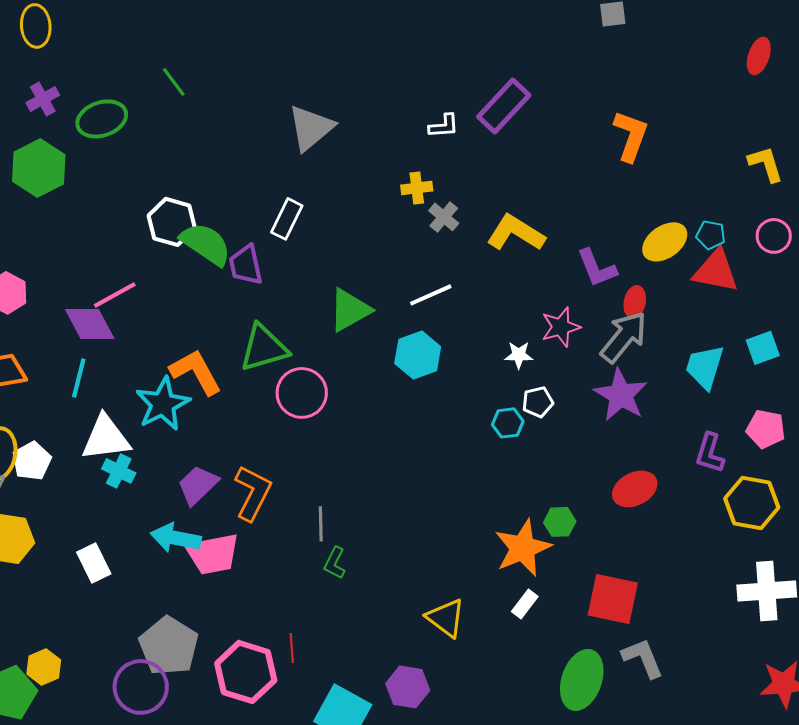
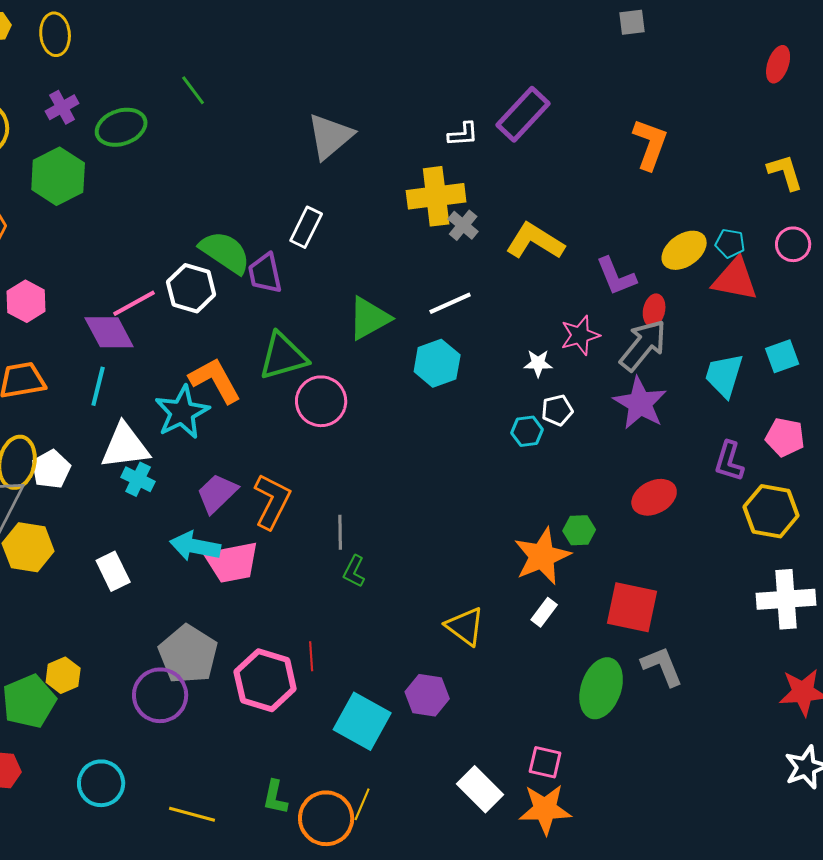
yellow cross: (417, 188) -> (436, 196), size x1.8
white hexagon: (172, 222) -> (191, 288), moved

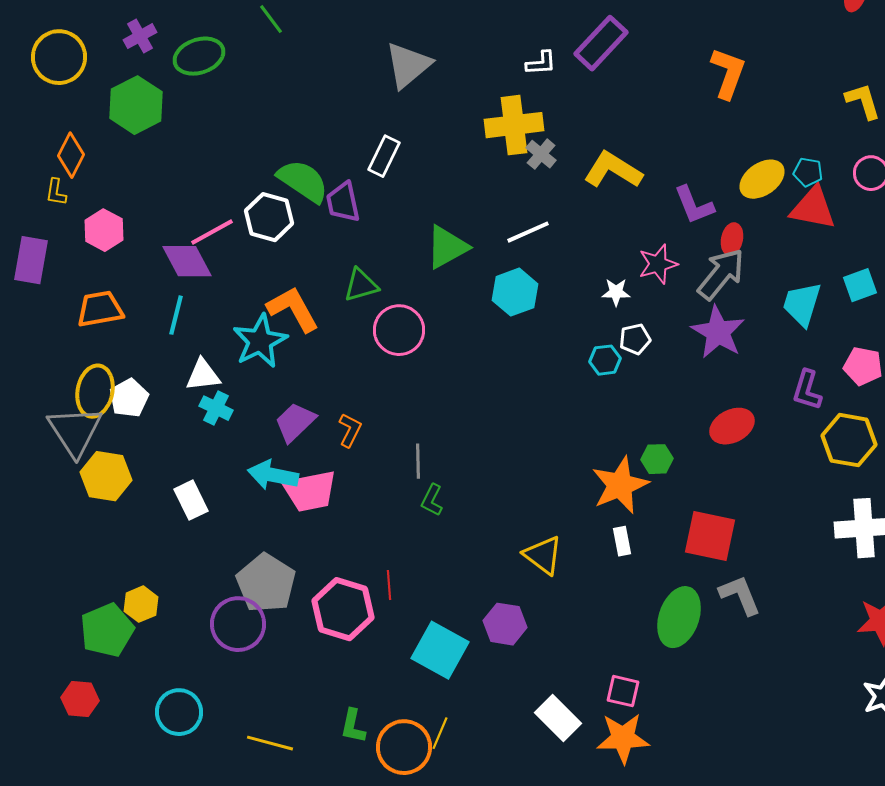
green triangle: (283, 356) -> (361, 285), size x0.7
white triangle: (125, 446) -> (203, 375), size x0.7
orange L-shape: (272, 501) -> (350, 430), size x0.6
white rectangle: (544, 612) -> (622, 541), turned -48

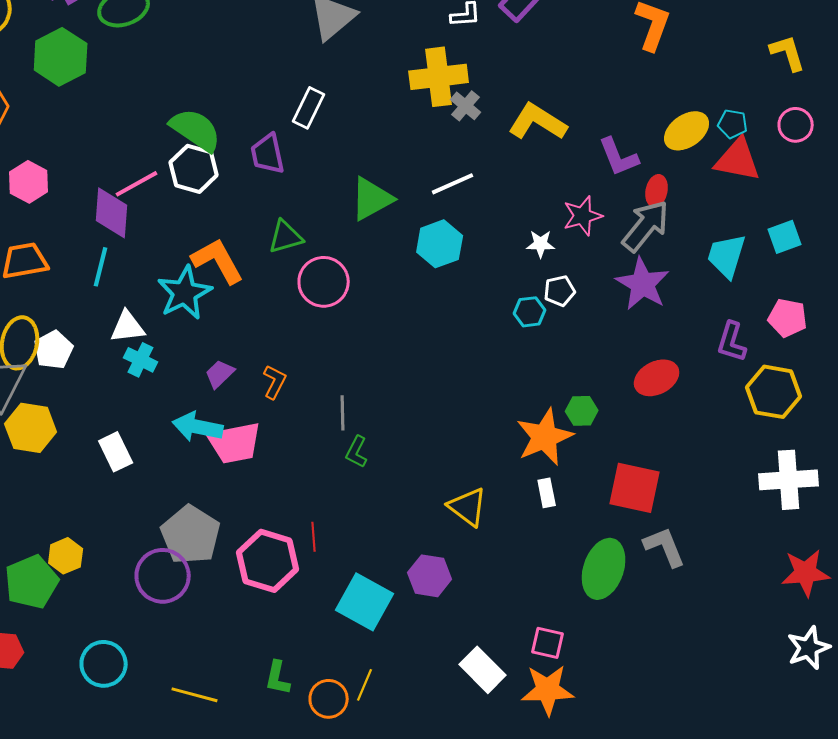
green semicircle: (303, 181) -> (196, 130), moved
purple diamond: (187, 261) -> (112, 213), turned 32
purple trapezoid: (295, 422) -> (220, 374), size x0.7
orange circle: (404, 747) -> (329, 699), size x0.7

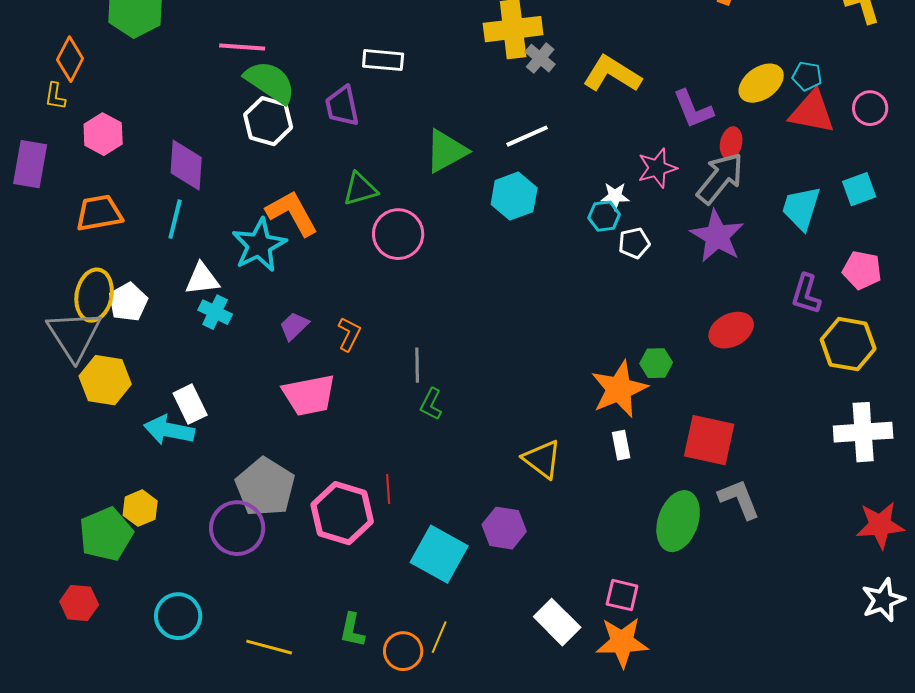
white rectangle: (309, 108) -> (383, 60), turned 69
pink circle: (796, 125) -> (870, 108), moved
pink line: (137, 184) -> (242, 47), moved, turned 33
cyan hexagon: (530, 312) -> (604, 216), moved
cyan arrow: (198, 427) -> (169, 430), moved

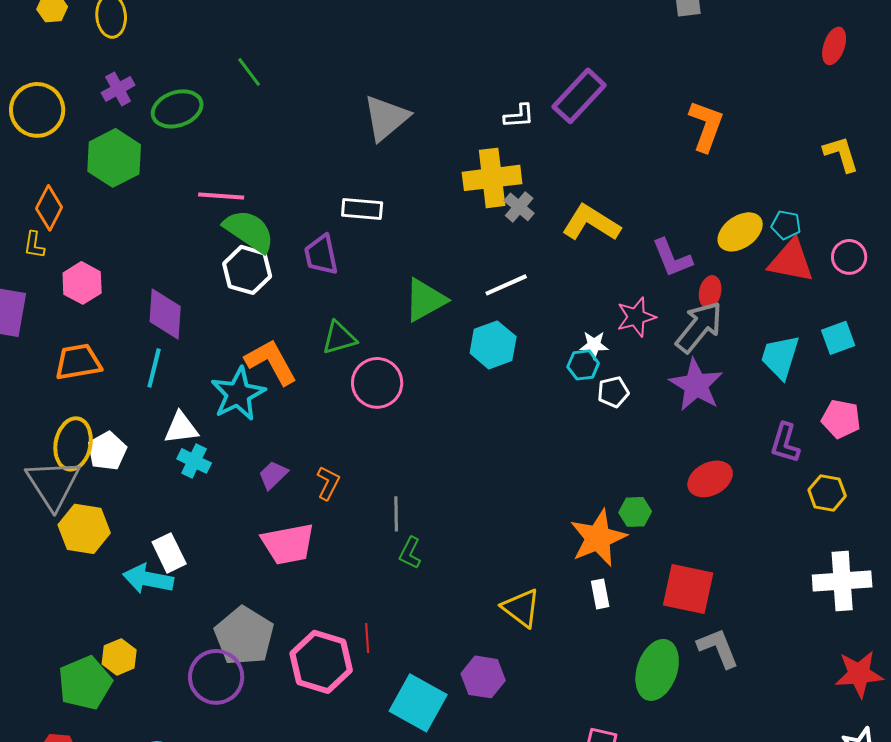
yellow hexagon: (848, 344) -> (827, 493), size x0.7

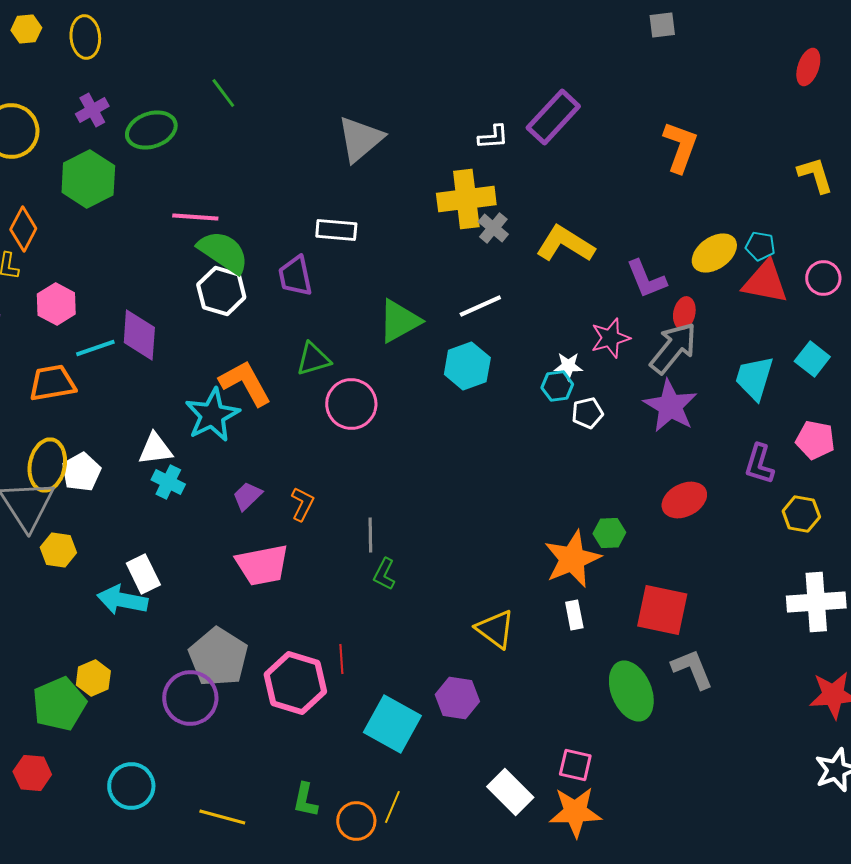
cyan square: (838, 338) -> (812, 359), turned -32
cyan line: (154, 368) -> (95, 348), moved, turned 57
yellow hexagon: (84, 529) -> (58, 550), size x0.7
green ellipse: (657, 670) -> (631, 691), turned -42

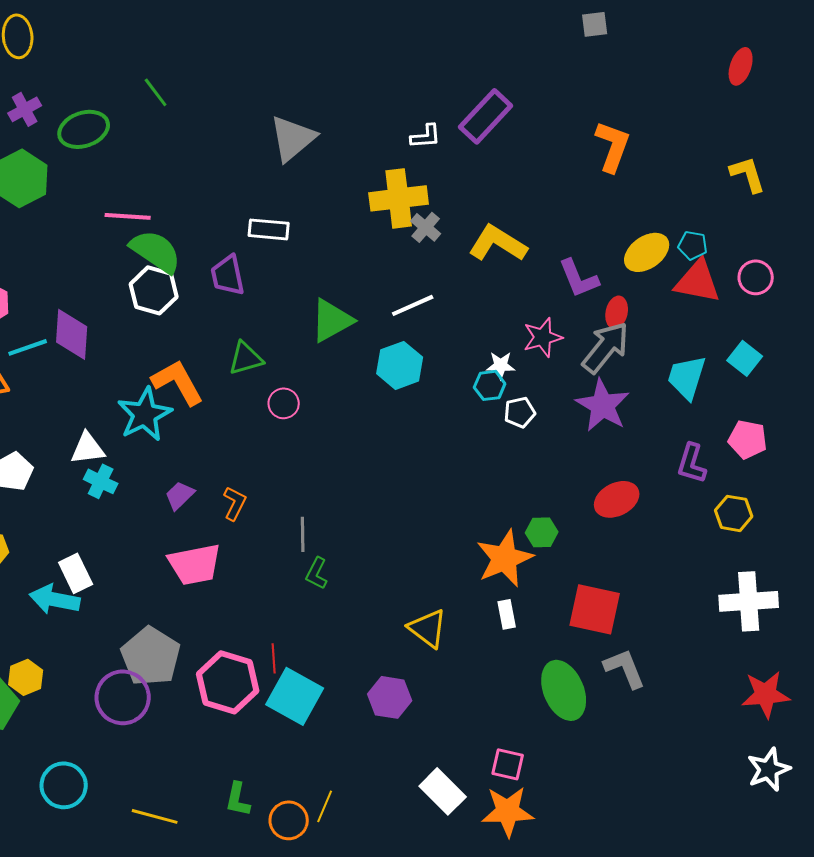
pink circle: (351, 404) -> (284, 403), size x0.6
cyan square: (392, 724) -> (295, 696), moved

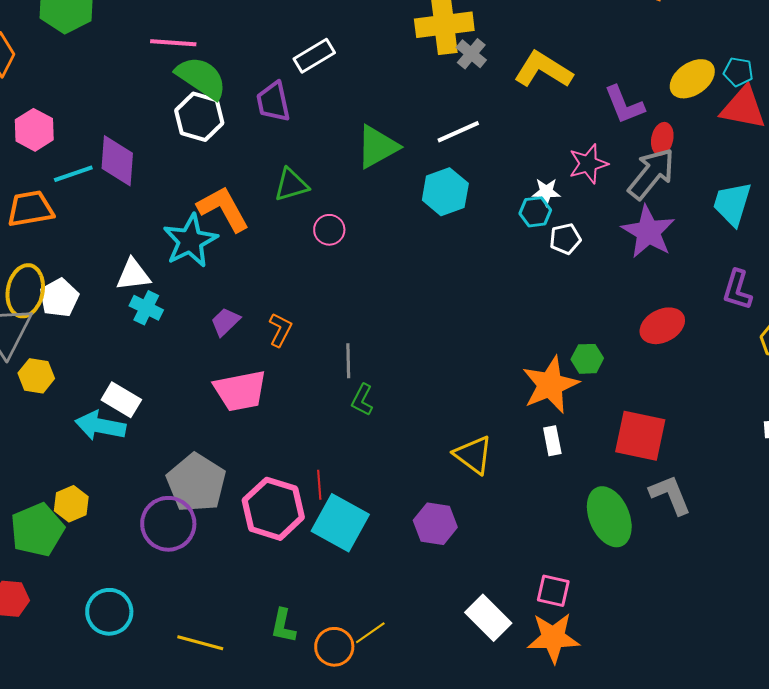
white rectangle: (269, 229) -> (314, 56), turned -36
white rectangle: (76, 573) -> (121, 400), turned -33
yellow line: (325, 806) -> (370, 633), turned 32

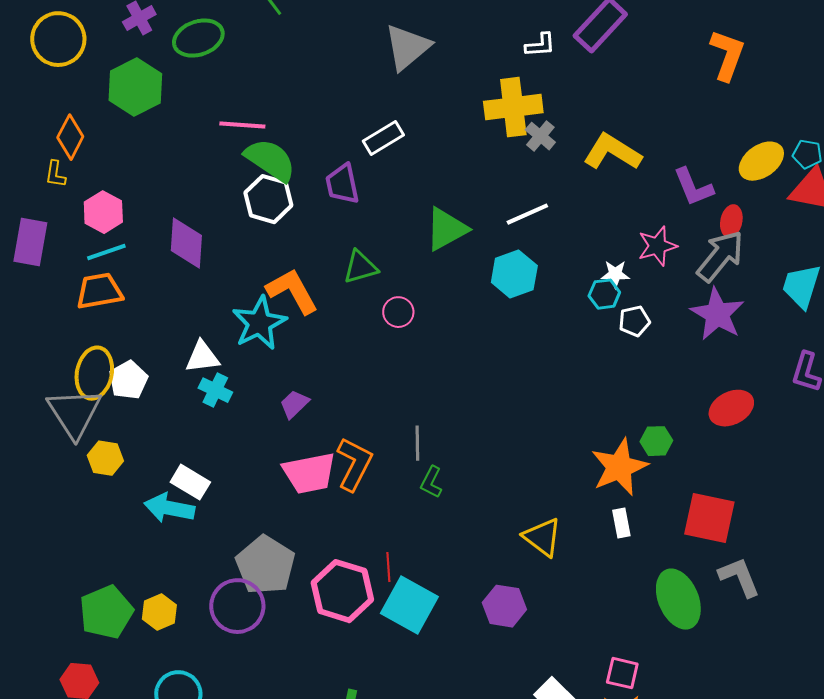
cyan line: (73, 174) -> (106, 252), moved
orange L-shape: (280, 330) -> (354, 464), moved, size x1.6
yellow hexagon: (71, 504) -> (159, 612), moved

